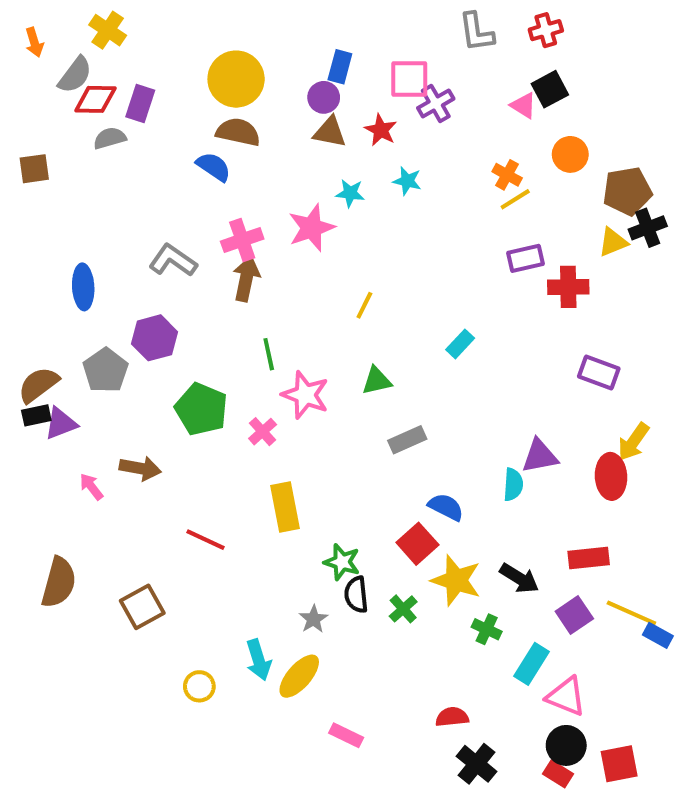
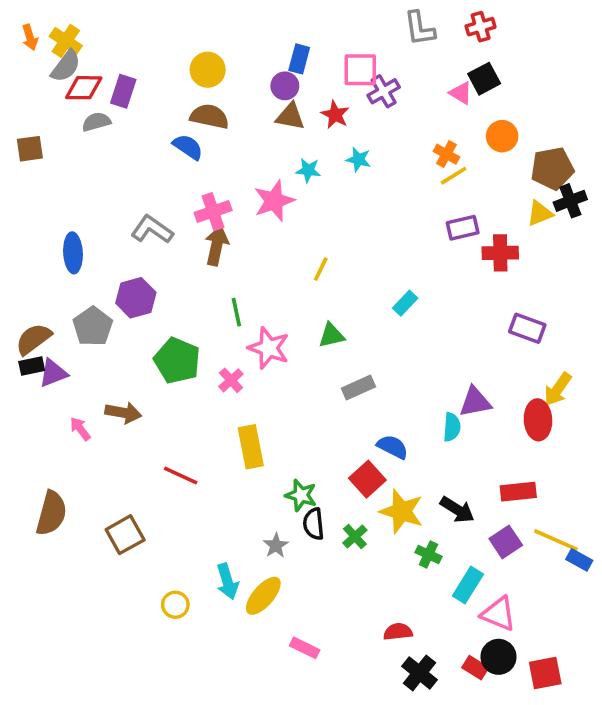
yellow cross: (108, 30) -> (66, 41), moved
yellow circle: (236, 79) -> (208, 70), size x0.7
red rectangle: (558, 774) -> (475, 668), moved

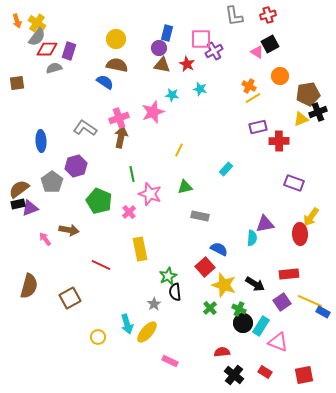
gray rectangle: (358, 388) -> (200, 216), turned 36
green star: (301, 495) -> (168, 276), turned 30
green cross: (355, 537) -> (210, 308), moved
black circle: (498, 657) -> (243, 323), moved

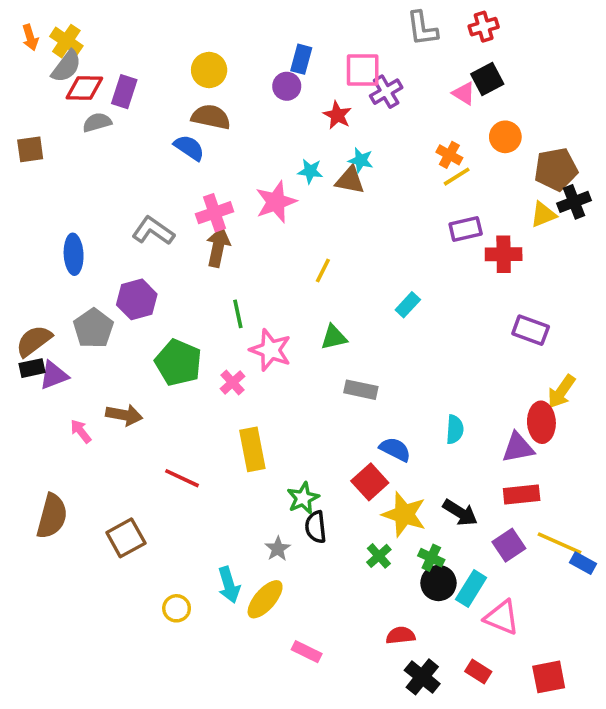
brown triangle: (162, 65) -> (350, 180), moved
purple triangle: (265, 224) -> (518, 448), moved

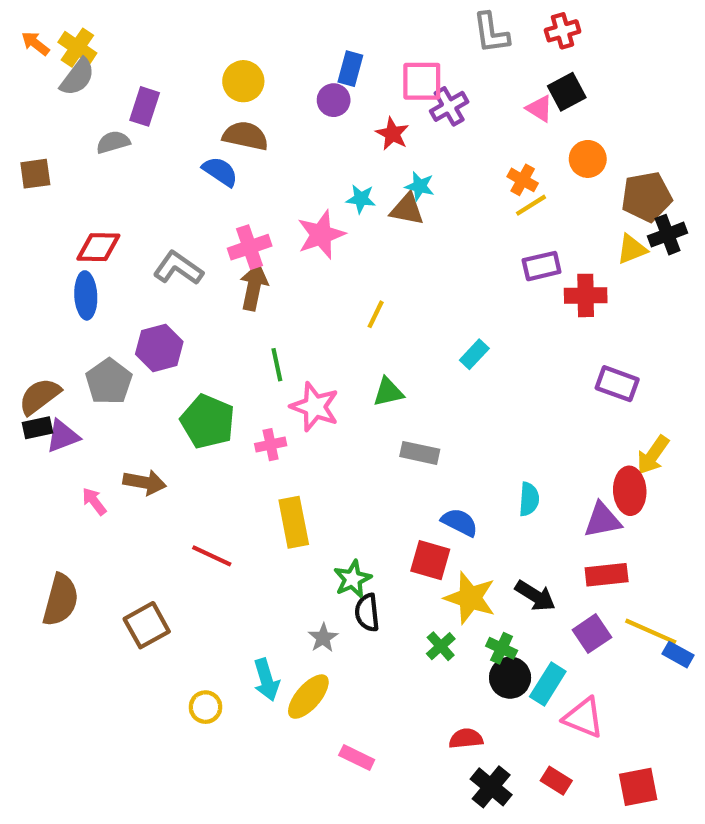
orange arrow: (30, 37) -> (35, 43), turned 145
red diamond: (84, 88) -> (98, 247), moved
pink cross: (233, 383) -> (271, 445), turned 30
red square: (370, 482) -> (430, 560), turned -32

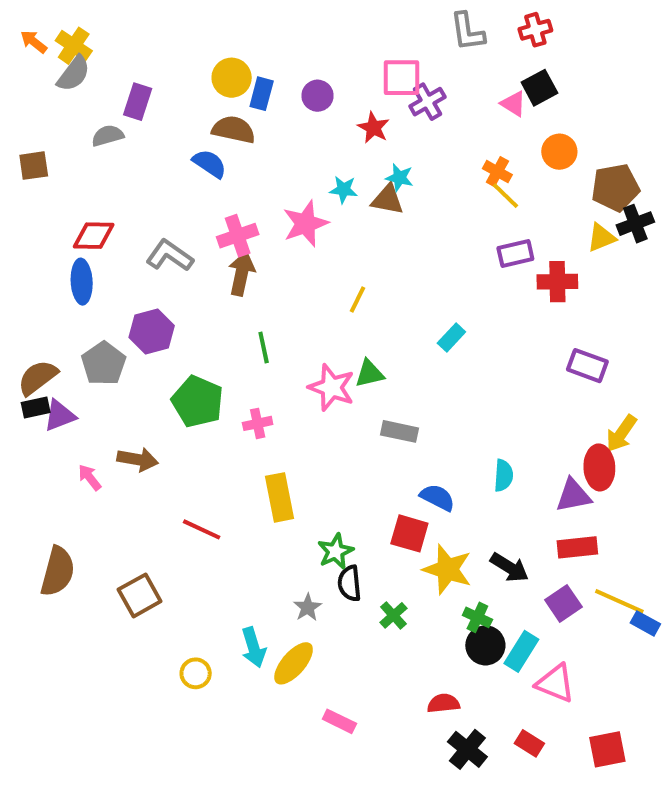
blue rectangle: (350, 69) -> (262, 94), moved
yellow line: (531, 205) -> (505, 196), turned 76
pink star: (315, 407) -> (332, 388), moved
green cross: (441, 646) -> (393, 615), moved

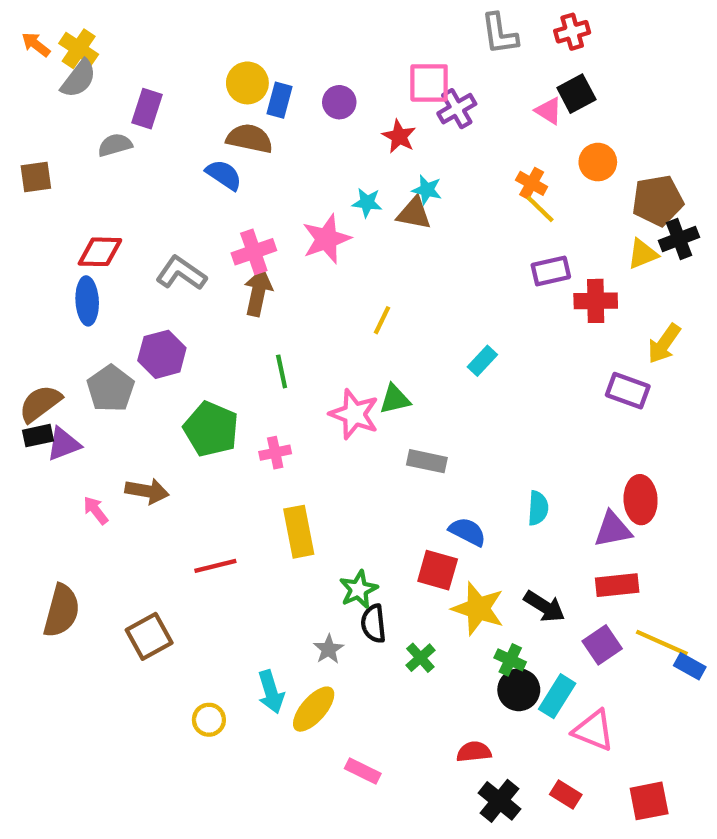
yellow arrow: (621, 433) -> (664, 344), moved
red line: (202, 529) -> (215, 566), turned -39

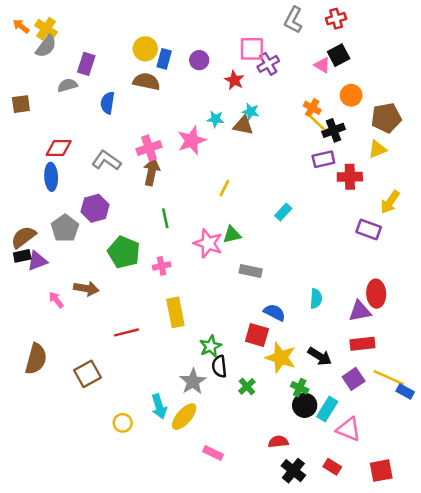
gray L-shape: (500, 34) -> (293, 20), turned 36
blue semicircle: (224, 175) -> (108, 103), moved, turned -115
black cross: (679, 239) -> (334, 130), moved
gray star: (329, 649) -> (193, 381), size x1.5

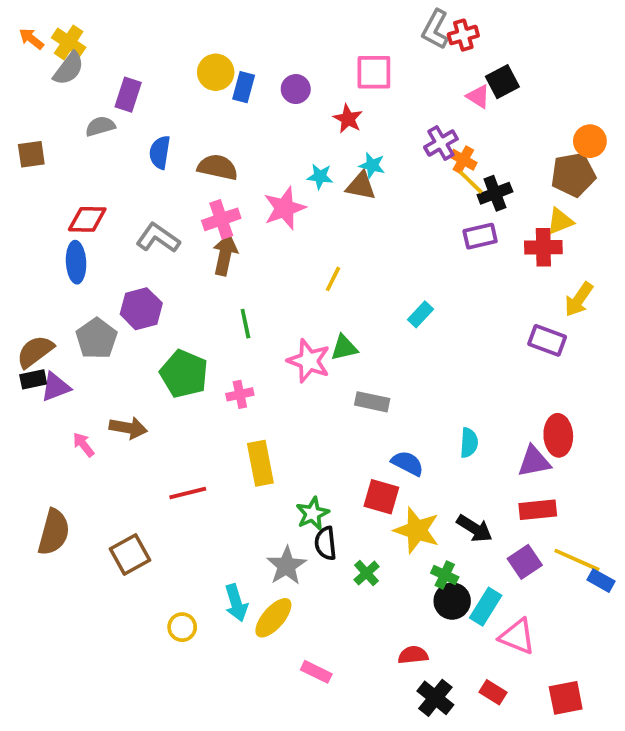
red cross: (336, 19) -> (463, 35), moved
purple cross: (268, 64) -> (441, 143), moved
brown semicircle: (146, 81) -> (218, 167), moved
orange circle: (351, 95) -> (590, 141), moved
red cross: (350, 177) -> (543, 247), moved

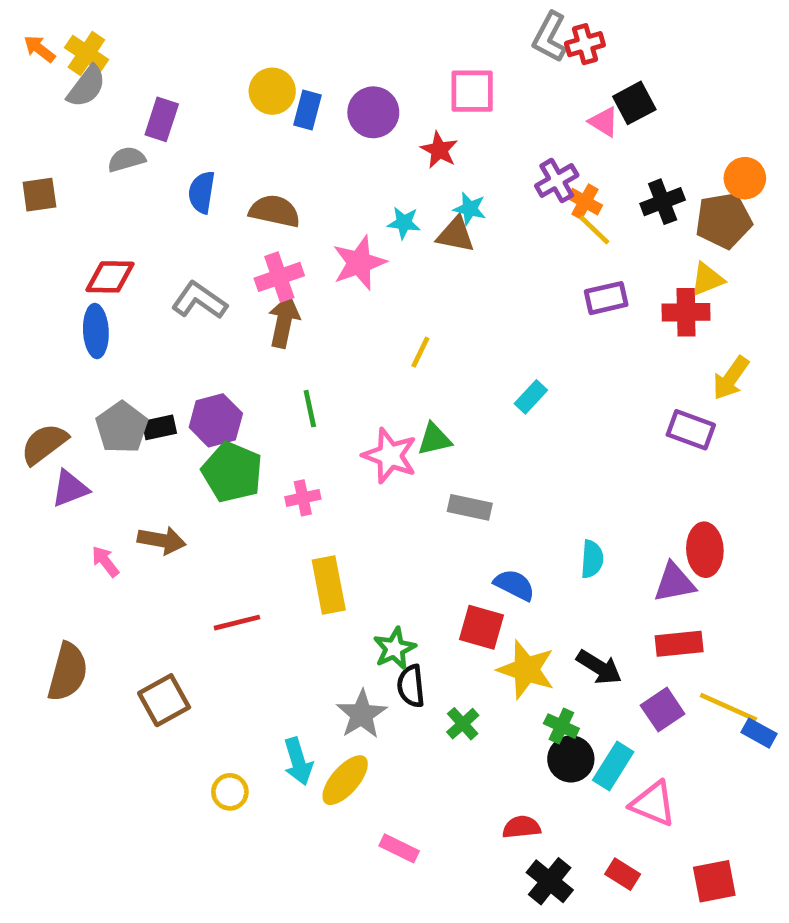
purple circle: (296, 89) -> (373, 112), size x1.4
black cross: (495, 193) -> (663, 202), moved
purple hexagon: (141, 309) -> (216, 420), moved
black rectangle: (33, 379) -> (159, 427), moved

